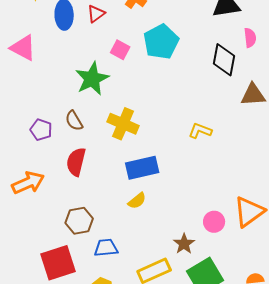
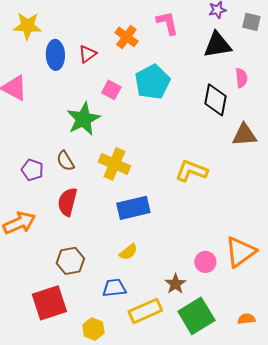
yellow L-shape: (200, 131) -> (191, 171), size x1.4
yellow semicircle: (137, 201) -> (128, 252), moved
blue trapezoid: (106, 248) -> (114, 288), moved

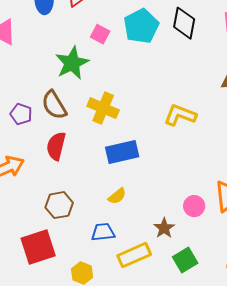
black diamond: (215, 100) -> (184, 23), moved
brown semicircle: (65, 161) -> (54, 105), size x1.4
green square: (196, 316) -> (185, 260), size x0.7

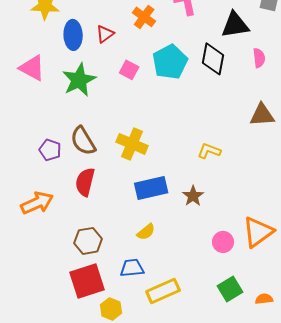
green star: (72, 63) -> (79, 80), moved
yellow L-shape: (180, 115) -> (209, 151), size x0.7
brown star: (164, 228) -> (193, 196), moved
red square: (38, 247) -> (87, 281), moved
green square: (185, 260) -> (230, 289), moved

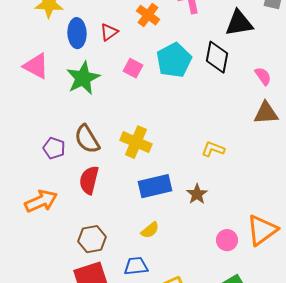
pink semicircle: (259, 58) -> (263, 76), moved, turned -30

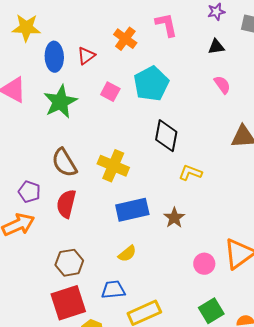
black triangle: (239, 23) -> (216, 47), size x0.6
black diamond: (217, 57) -> (166, 136), moved
pink semicircle: (263, 76) -> (222, 85), moved
purple pentagon: (54, 148) -> (29, 192), moved

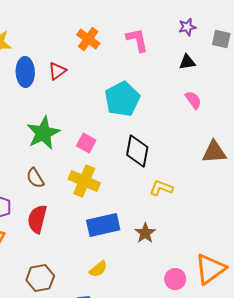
orange cross: (125, 39) -> (88, 39), moved
pink square: (110, 92) -> (86, 143), moved
green star: (60, 102) -> (43, 133), moved
brown semicircle: (64, 163) -> (35, 178), size x0.7

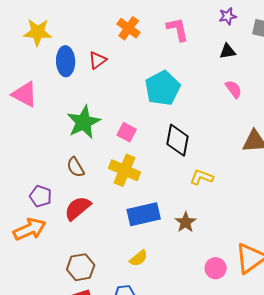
red semicircle: (37, 219) -> (78, 208), turned 36

